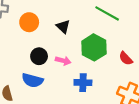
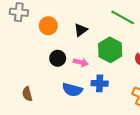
black triangle: (63, 27) -> (81, 30), turned 40
blue semicircle: (32, 80) -> (72, 90), moved

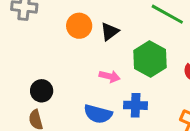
orange circle: (48, 26) -> (79, 26), moved
black circle: (58, 58) -> (42, 91), moved

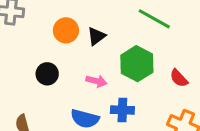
black circle: (42, 91) -> (47, 74), moved

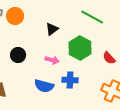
orange circle: (66, 30) -> (15, 16), moved

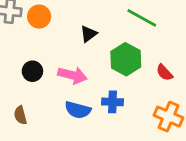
black circle: (18, 55) -> (32, 71), moved
pink arrow: (52, 60) -> (72, 75), moved, size x1.5

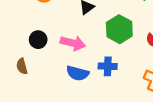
brown semicircle: (20, 115) -> (22, 66), moved

